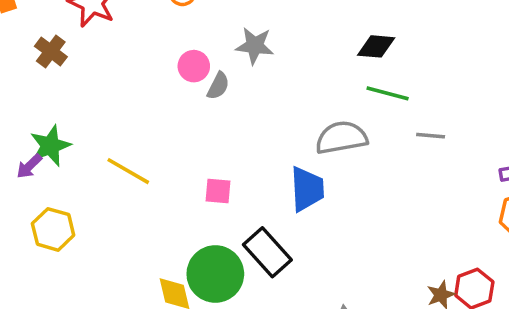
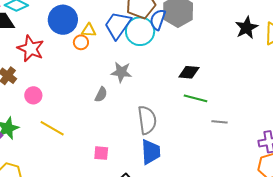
pink circle: (194, 66) -> (33, 95), moved
gray semicircle: (341, 138) -> (147, 120), moved, turned 92
yellow line: (128, 171) -> (52, 128), moved

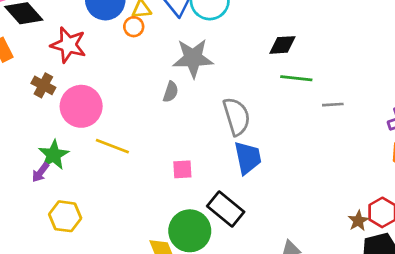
gray star: (121, 72) -> (193, 58), size x1.4
pink circle: (33, 95) -> (81, 106), size x1.8

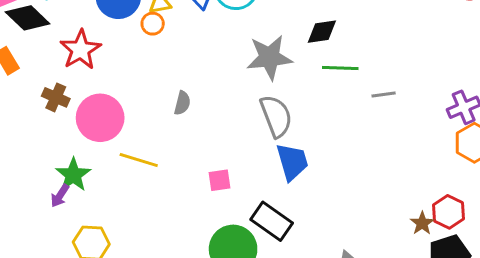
red star: (68, 45) -> (80, 50), turned 30
gray star: (193, 58) -> (269, 57), moved
gray semicircle: (171, 92) -> (182, 103), moved

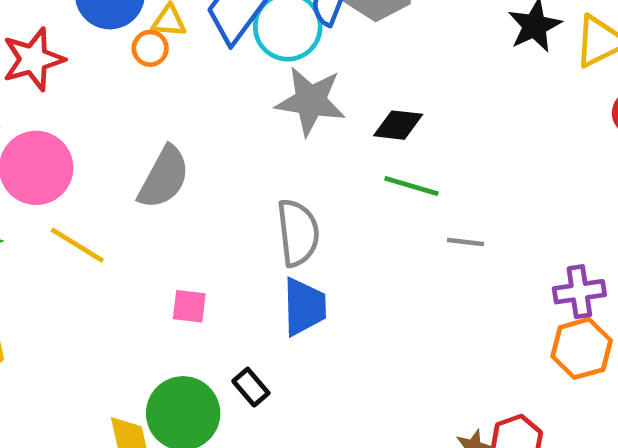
gray star: (269, 57) -> (311, 101), moved
gray semicircle: (182, 103) -> (164, 177), size x1.8
black rectangle: (272, 221) -> (251, 387), size x0.6

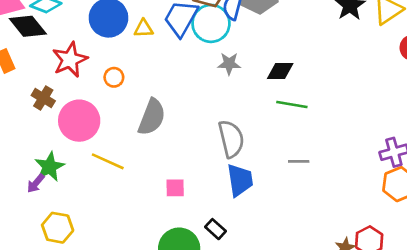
orange circle: (150, 48) -> (114, 77), moved
gray star: (311, 101) -> (229, 64), size x0.6
gray line: (466, 242) -> (299, 161), moved

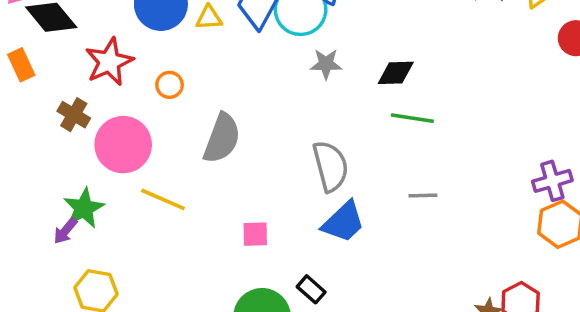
blue trapezoid: (240, 180) -> (343, 222), turned 56

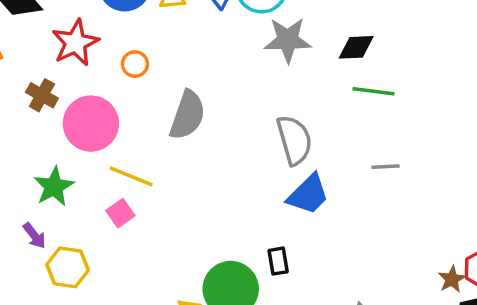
gray star: (326, 64) -> (288, 40), size x1.5
purple arrow: (65, 231) -> (34, 236), moved, turned -76
pink square: (255, 234) -> (120, 213), moved, turned -32
black rectangle: (311, 289) -> (278, 261), turned 40

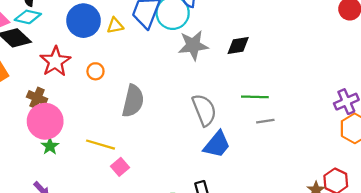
green line: (374, 91) -> (255, 97), moved
pink circle: (91, 124) -> (45, 121), moved
green star: (54, 187) -> (50, 146), moved, size x0.7
pink square: (120, 213) -> (120, 167), moved

